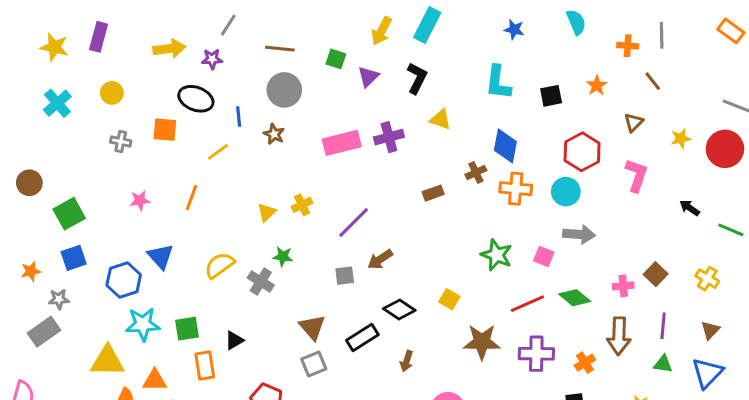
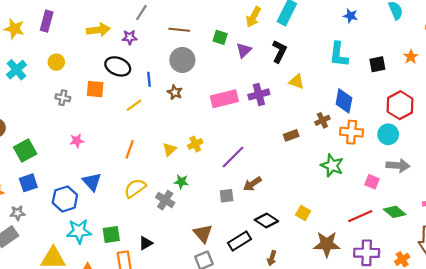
orange line: (191, 197) -> (130, 149), moved
green star: (497, 255) -> (332, 166), moved

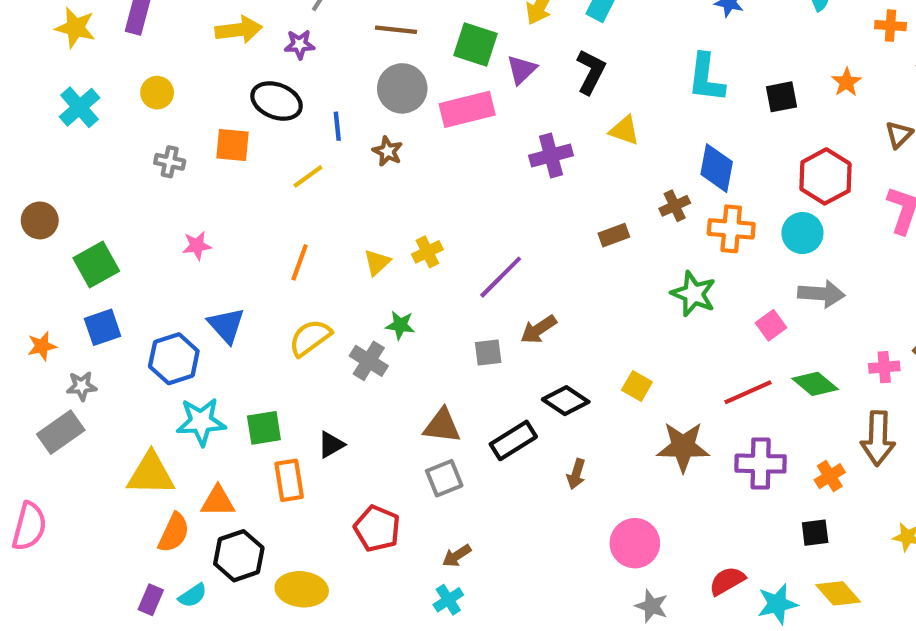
green square: (220, 37) -> (476, 44), size x1.5
pink rectangle: (224, 99) -> (467, 109), moved
pink square: (372, 182) -> (771, 325), turned 32
brown triangle: (203, 233) -> (442, 426), turned -42

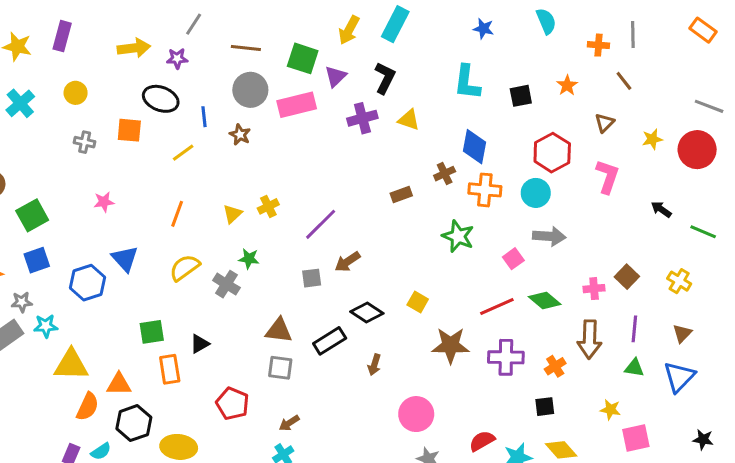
purple cross: (551, 155) -> (362, 118), moved
cyan star: (201, 422) -> (46, 326), moved, size x0.7
gray square: (444, 478) -> (280, 368), turned 30

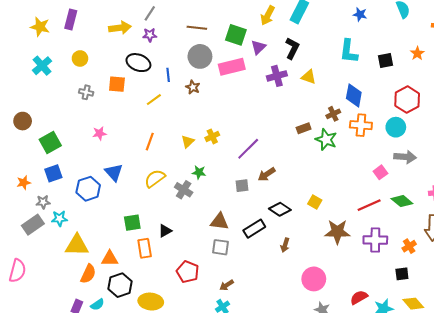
gray line: (194, 24) -> (150, 13), moved
green star: (458, 236) -> (326, 139), moved

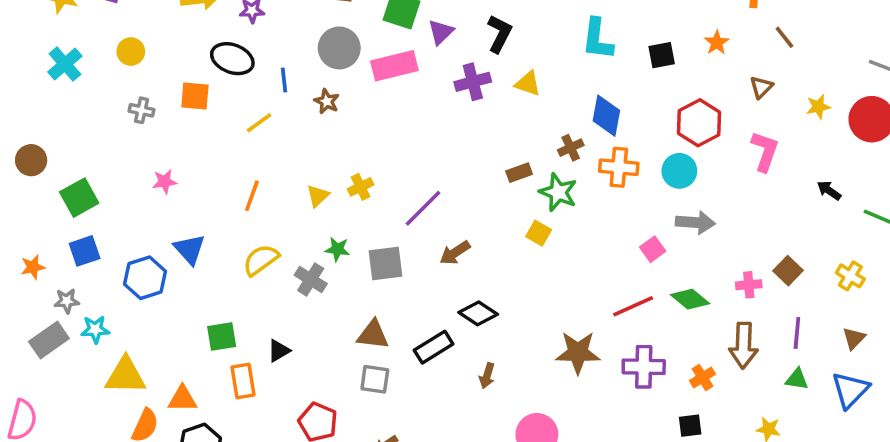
gray square: (242, 186) -> (385, 263), moved, size x1.5
yellow square: (315, 202) -> (539, 233), moved

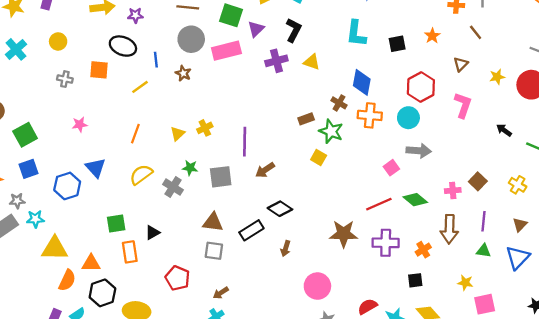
brown cross: (571, 148) -> (339, 103), turned -35
purple line: (423, 208) -> (245, 142), turned -44

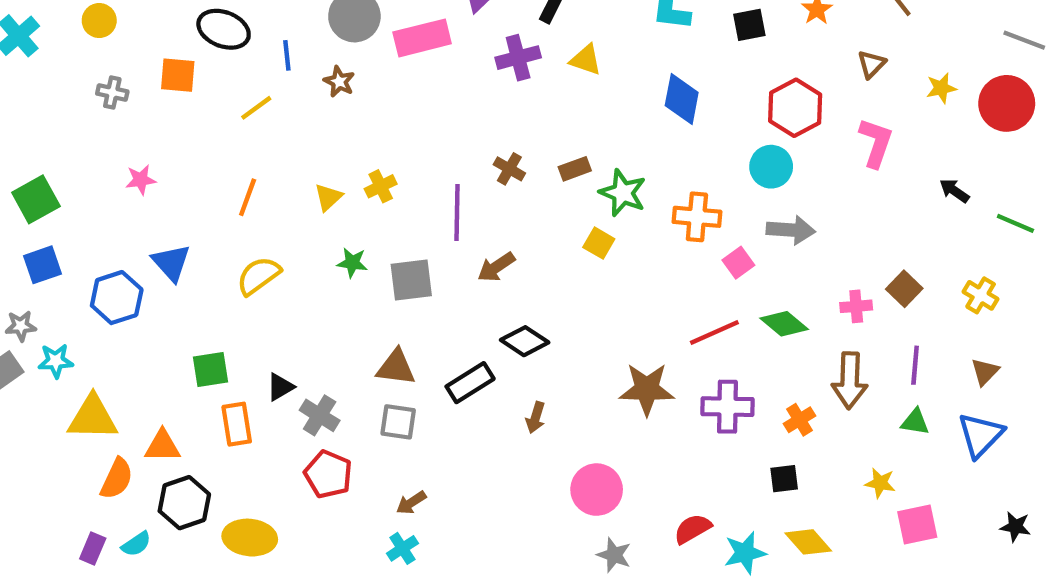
brown cross: (339, 103) -> (509, 169), moved
orange cross: (370, 115) -> (697, 217), moved
gray cross: (173, 187) -> (320, 415), moved

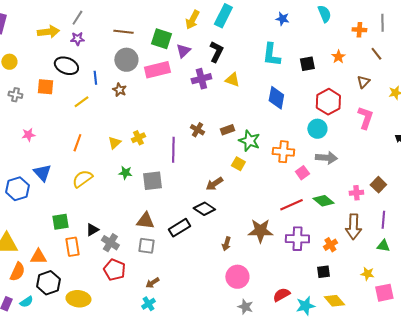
brown arrow: (496, 267) -> (214, 184), moved
brown arrow: (536, 418) -> (226, 244), moved

